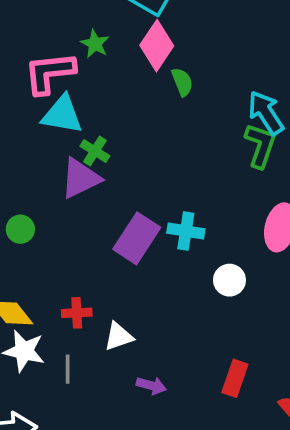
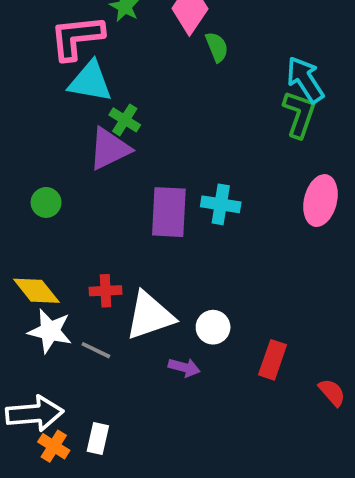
purple rectangle: (137, 238) -> (169, 212), turned -30
white circle: (229, 280) -> (213, 327), moved
white triangle: (119, 336) -> (150, 316), size x1.6
gray line: (68, 369) -> (96, 350), turned -64

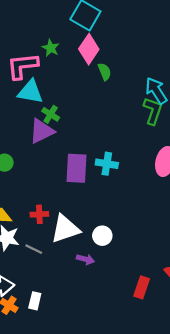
red rectangle: (273, 360) -> (142, 287), moved

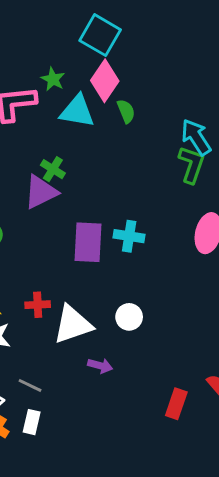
cyan triangle: (30, 92) -> (77, 111), moved
white circle: (102, 236) -> (129, 317), moved
gray line: (34, 249) -> (30, 385), moved

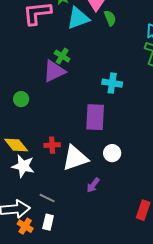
cyan triangle: (77, 111) -> (78, 18), turned -30
cyan cross: (129, 236) -> (112, 83), moved
purple rectangle: (88, 242) -> (95, 117), moved
purple arrow: (100, 366) -> (93, 185), turned 112

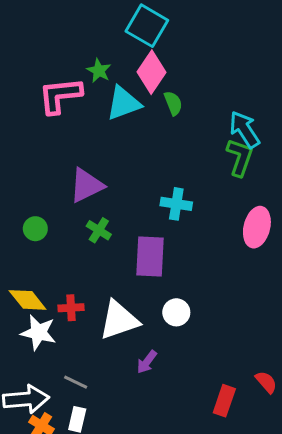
green cross: (62, 56) -> (99, 230), moved
red cross: (52, 145) -> (71, 308), moved

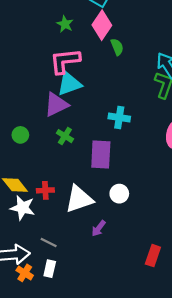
pink L-shape: (60, 95) -> (65, 61), moved
cyan triangle: (124, 103) -> (69, 84), moved

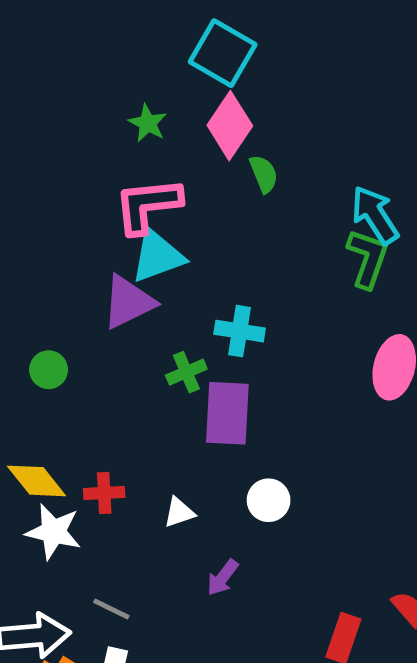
cyan cross: (119, 118) -> (240, 331), moved
green cross: (65, 136) -> (186, 372), moved, turned 35
white triangle: (79, 199) -> (179, 512), size x0.5

